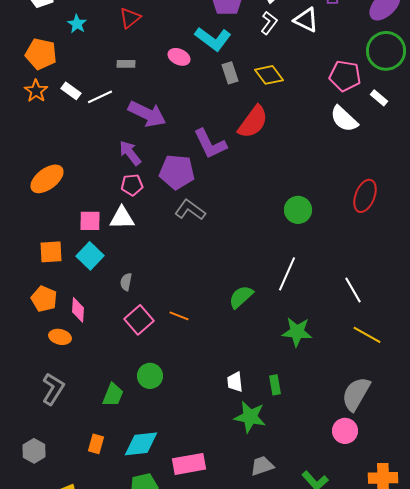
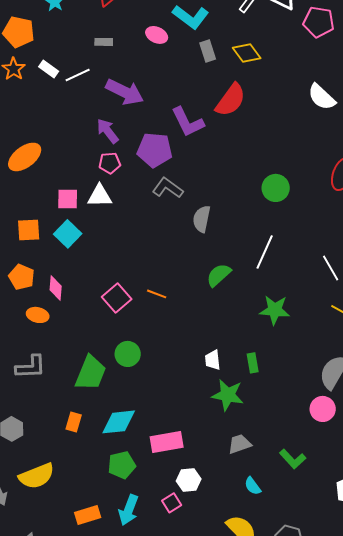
pink pentagon: (345, 76) -> (319, 22), moved
gray semicircle: (126, 282) -> (202, 219), moved, size x1.5
gray L-shape: (53, 389) -> (31, 367), turned 56
green trapezoid: (113, 395) -> (91, 373), size x1.5

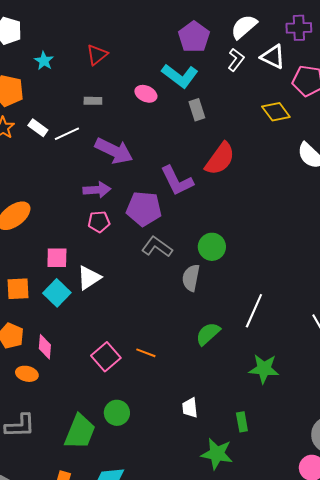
yellow diamond: (247, 53) -> (276, 112), moved
purple arrow: (108, 131) -> (97, 190), turned 124
green circle: (276, 188) -> (212, 247), moved
white triangle: (100, 196) -> (89, 278), moved, turned -32
white trapezoid: (213, 360) -> (190, 408), moved

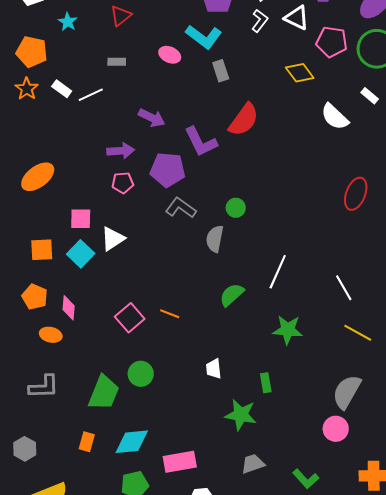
purple arrow: (114, 151) -> (152, 118), moved, size x0.7
green circle: (212, 247) -> (236, 208), size x0.7

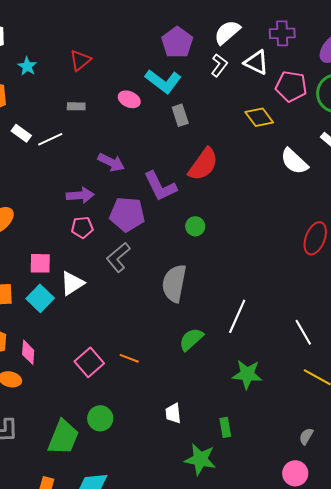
gray L-shape: (181, 208) -> (118, 257), moved, turned -76
green circle: (236, 208) -> (195, 226), moved
gray semicircle: (215, 239) -> (174, 283), size x1.4
gray semicircle: (347, 392) -> (306, 436), size x0.5

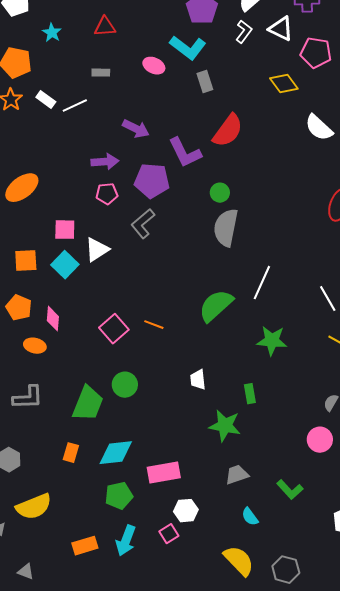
red triangle: (80, 60) -> (105, 27), turned 35
gray semicircle: (174, 283) -> (226, 228), moved
green semicircle: (191, 339) -> (216, 306), size x1.4

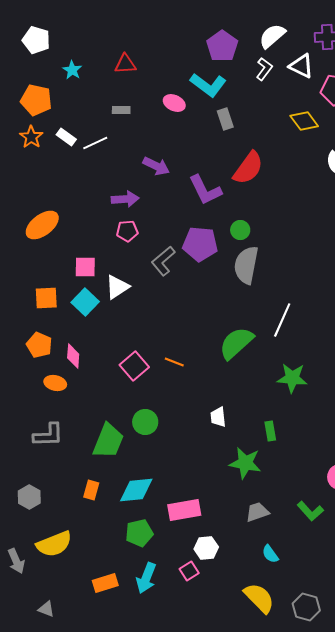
purple pentagon: (152, 181) -> (200, 244), moved
green L-shape: (290, 490) -> (310, 511), moved

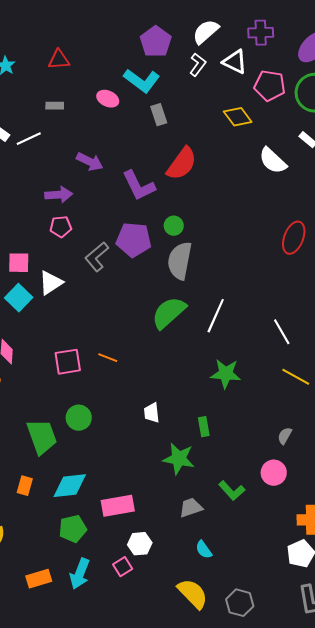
green semicircle: (236, 343) -> (169, 313), moved
pink square: (134, 366) -> (68, 362), turned 32
green trapezoid: (108, 441) -> (42, 437), turned -42
green L-shape: (310, 511) -> (232, 491), moved

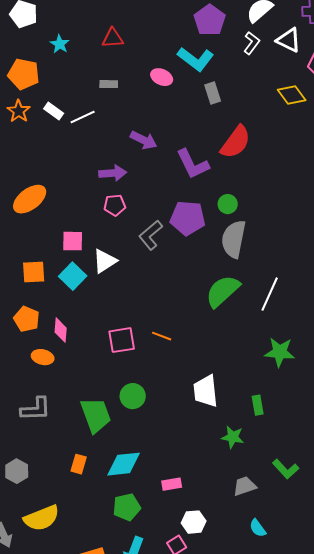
white trapezoid: (152, 413) -> (206, 391), size x1.6
green star: (179, 459) -> (233, 437), size x0.7
pink rectangle: (118, 506) -> (172, 484), size x0.6

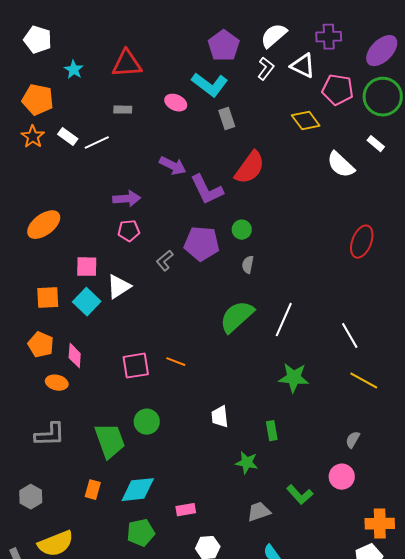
red triangle: (113, 38) -> (127, 64), size x1.4
purple arrow: (144, 140) -> (173, 166), moved
gray L-shape: (151, 235) -> (165, 261), size x0.7
gray semicircle: (234, 239) -> (248, 265), size x0.5
white trapezoid: (206, 391) -> (220, 417), size x0.7

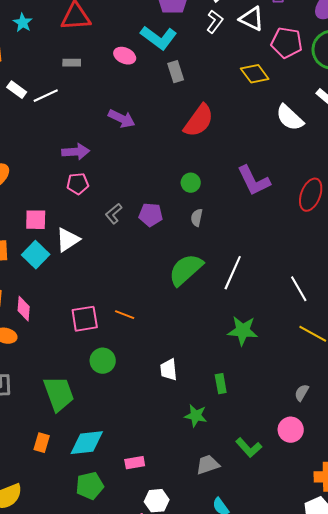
purple L-shape: (207, 190) -> (254, 181), moved
purple pentagon: (202, 244) -> (151, 215), moved, size x0.7
green circle: (147, 422) -> (103, 361), moved

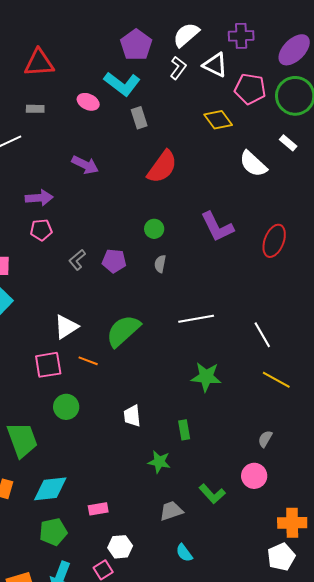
white triangle: (68, 240) -> (66, 327), moved
green semicircle: (186, 270) -> (123, 331), moved
white line: (233, 273) -> (196, 319), turned 56

